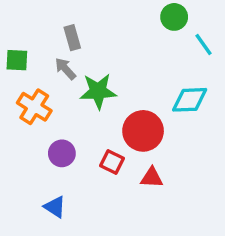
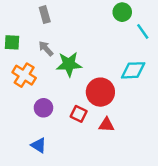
gray rectangle: (72, 38) -> (45, 15), moved

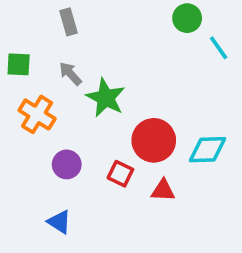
green star: (69, 64) -> (106, 98), turned 30
cyan diamond: (133, 70) -> (207, 150), moved

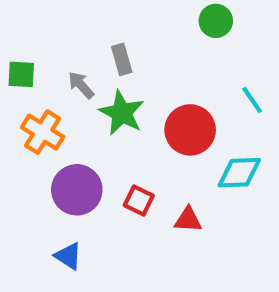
gray rectangle: (69, 22) -> (122, 59), moved
cyan line: (219, 48) -> (252, 100), moved
red circle: (154, 140) -> (190, 130), moved
purple circle: (67, 164) -> (77, 190), size x1.5

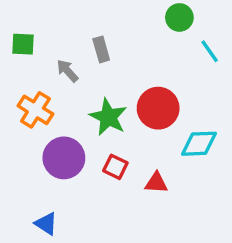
green square: (21, 74) -> (23, 44), moved
cyan line: (252, 100) -> (210, 51), moved
green star: (122, 113) -> (108, 117), moved
blue triangle: (68, 256) -> (46, 224), moved

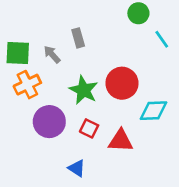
green square: (23, 44) -> (18, 53), moved, size x1.4
orange cross: (35, 110) -> (27, 85), turned 32
red triangle: (156, 183) -> (121, 141), size x1.4
blue triangle: (46, 224) -> (77, 168), moved

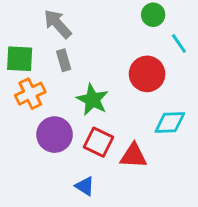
gray rectangle: (78, 38) -> (64, 60), moved
gray arrow: (52, 54) -> (58, 24), moved, size x1.5
red circle: (122, 83) -> (147, 74), moved
red square: (89, 128) -> (99, 142), size x1.4

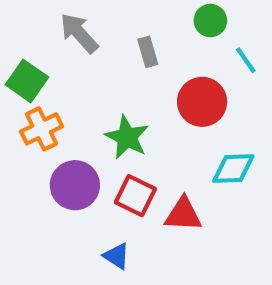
green square: (20, 59) -> (27, 81), turned 32
gray rectangle: (64, 60) -> (148, 52), moved

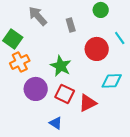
cyan line: (246, 60) -> (120, 38), moved
red triangle: (183, 214) -> (88, 103), turned -30

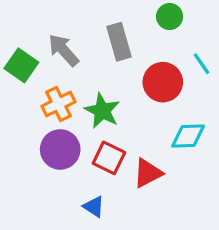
gray arrow: (38, 16) -> (64, 50), moved
gray rectangle: (71, 25) -> (119, 42), size x1.5
orange cross: (20, 62) -> (58, 104), moved

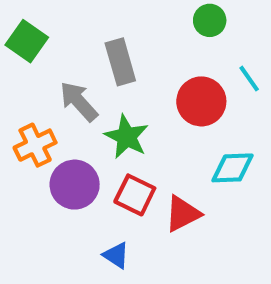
gray rectangle: (119, 42) -> (120, 62), moved
gray arrow: (64, 50) -> (79, 101), moved
green square: (21, 65) -> (27, 41), moved
orange cross: (58, 104) -> (35, 145), moved

